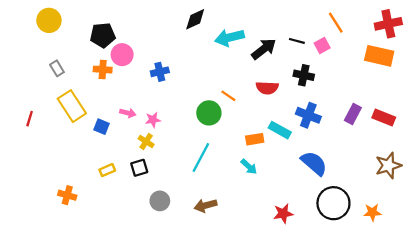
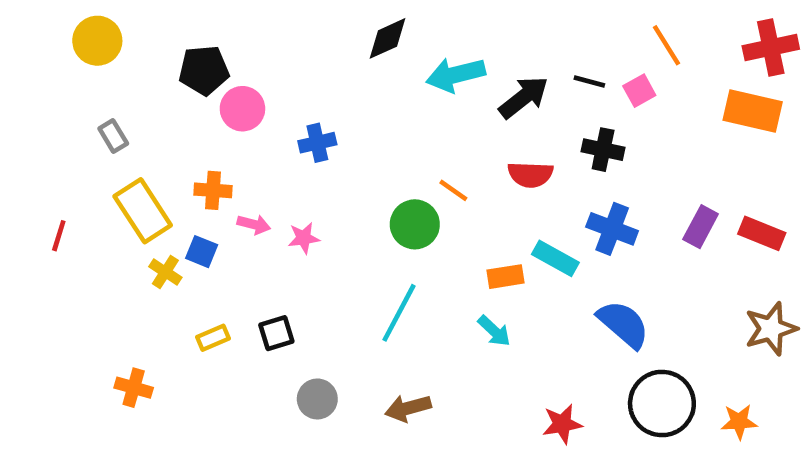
orange cross: (103, 70) -> (213, 190), moved
yellow cross: (146, 141) -> (165, 272), moved

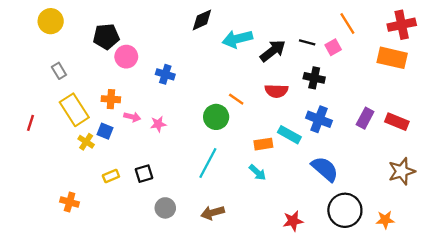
blue cross: (317, 143) -> (165, 74), turned 30

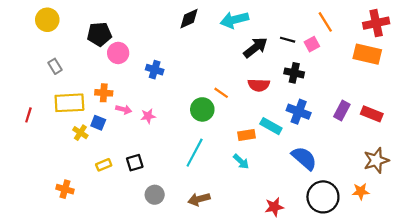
cyan arrow: (237, 39) -> (234, 20), moved
yellow rectangle: (74, 110) -> (69, 103), turned -60
orange star: (385, 220) -> (361, 191), moved

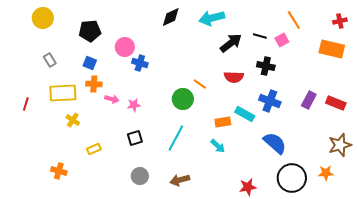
red cross: (376, 23) -> (340, 21), size x0.6
pink circle: (118, 53) -> (125, 47), moved
blue square: (98, 123) -> (90, 63), moved
black square: (135, 163) -> (135, 138), moved

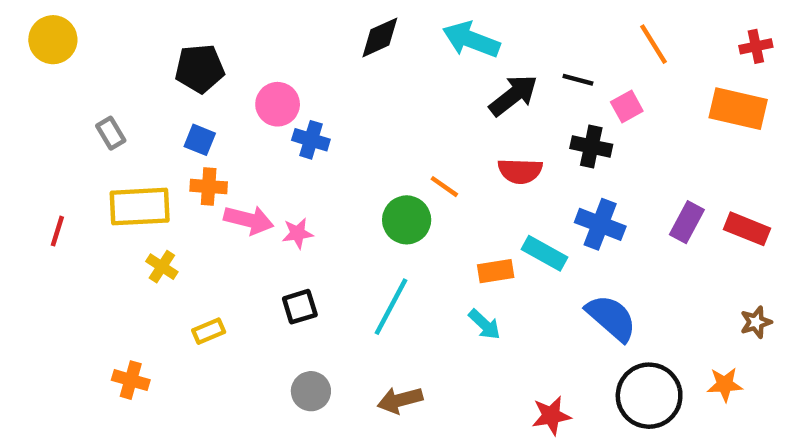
yellow circle: (43, 18) -> (53, 40), moved
cyan arrow: (212, 18) -> (471, 40), turned 35
pink square: (282, 40) -> (627, 106), moved
pink arrow: (112, 99) -> (249, 220), size x1.5
brown star: (340, 145) -> (756, 322), size x0.6

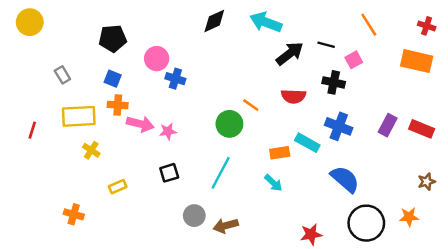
red cross: (756, 46) -> (427, 26), turned 30
gray circle: (311, 391) -> (194, 216), moved

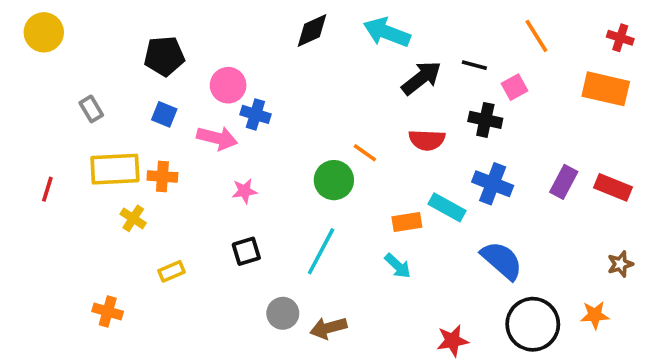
orange cross: (118, 105) -> (162, 176), moved
pink arrow: (140, 124) -> (217, 138), moved

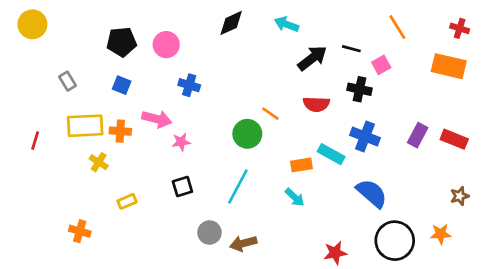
cyan arrow: (387, 32) -> (287, 24), size x0.7
pink circle: (228, 85) -> (166, 45), moved
pink arrow: (217, 138) -> (157, 119), moved

